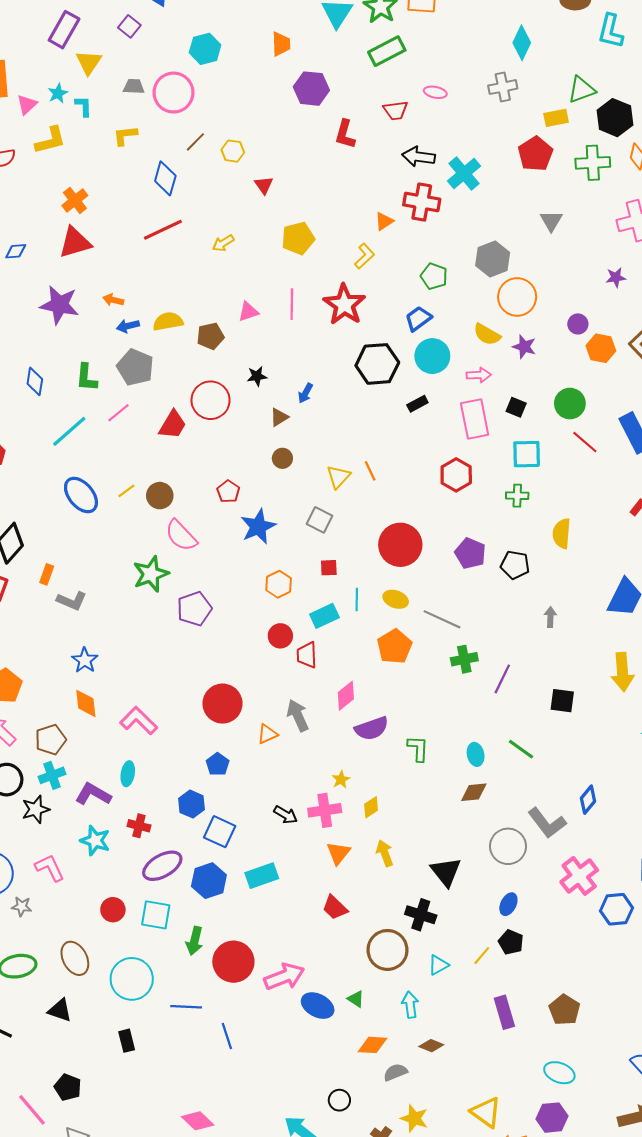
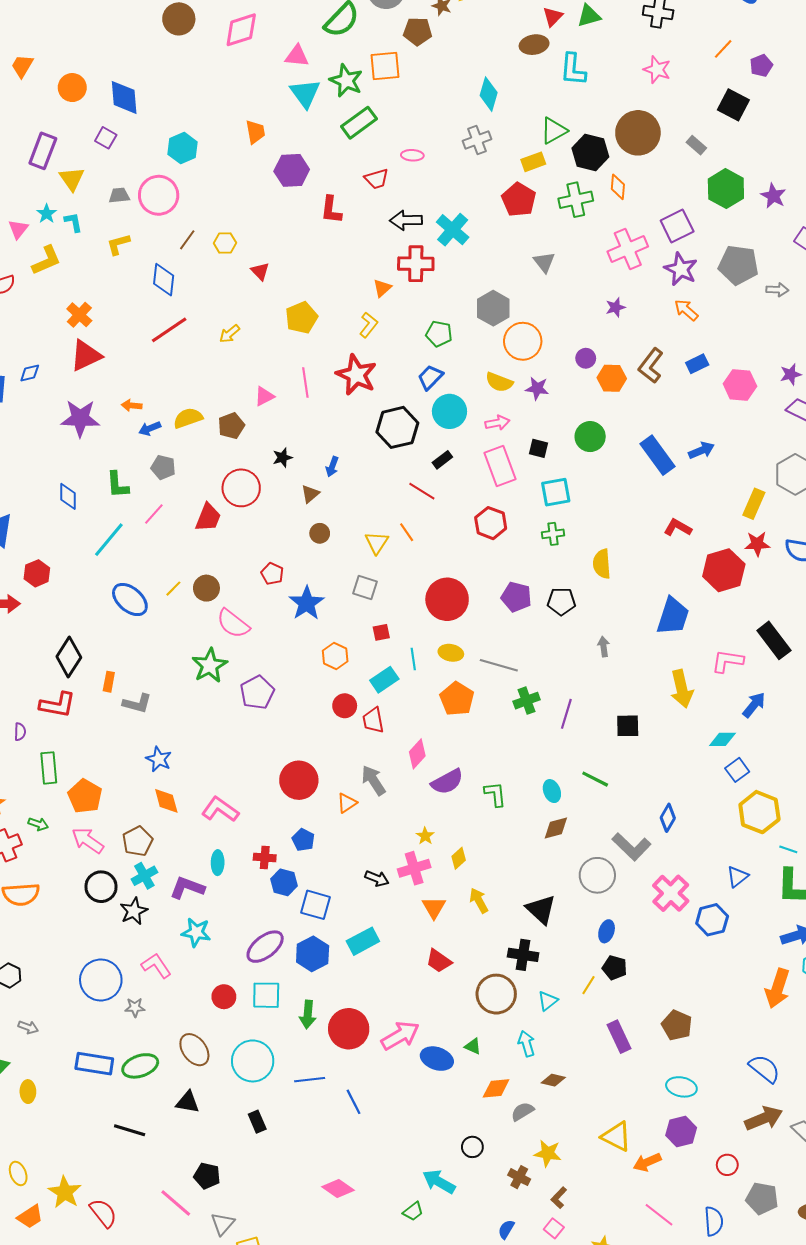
gray pentagon: (135, 367) -> (163, 467), size x0.7
red line: (585, 442) -> (422, 491), moved
red cross: (139, 826) -> (265, 858), moved

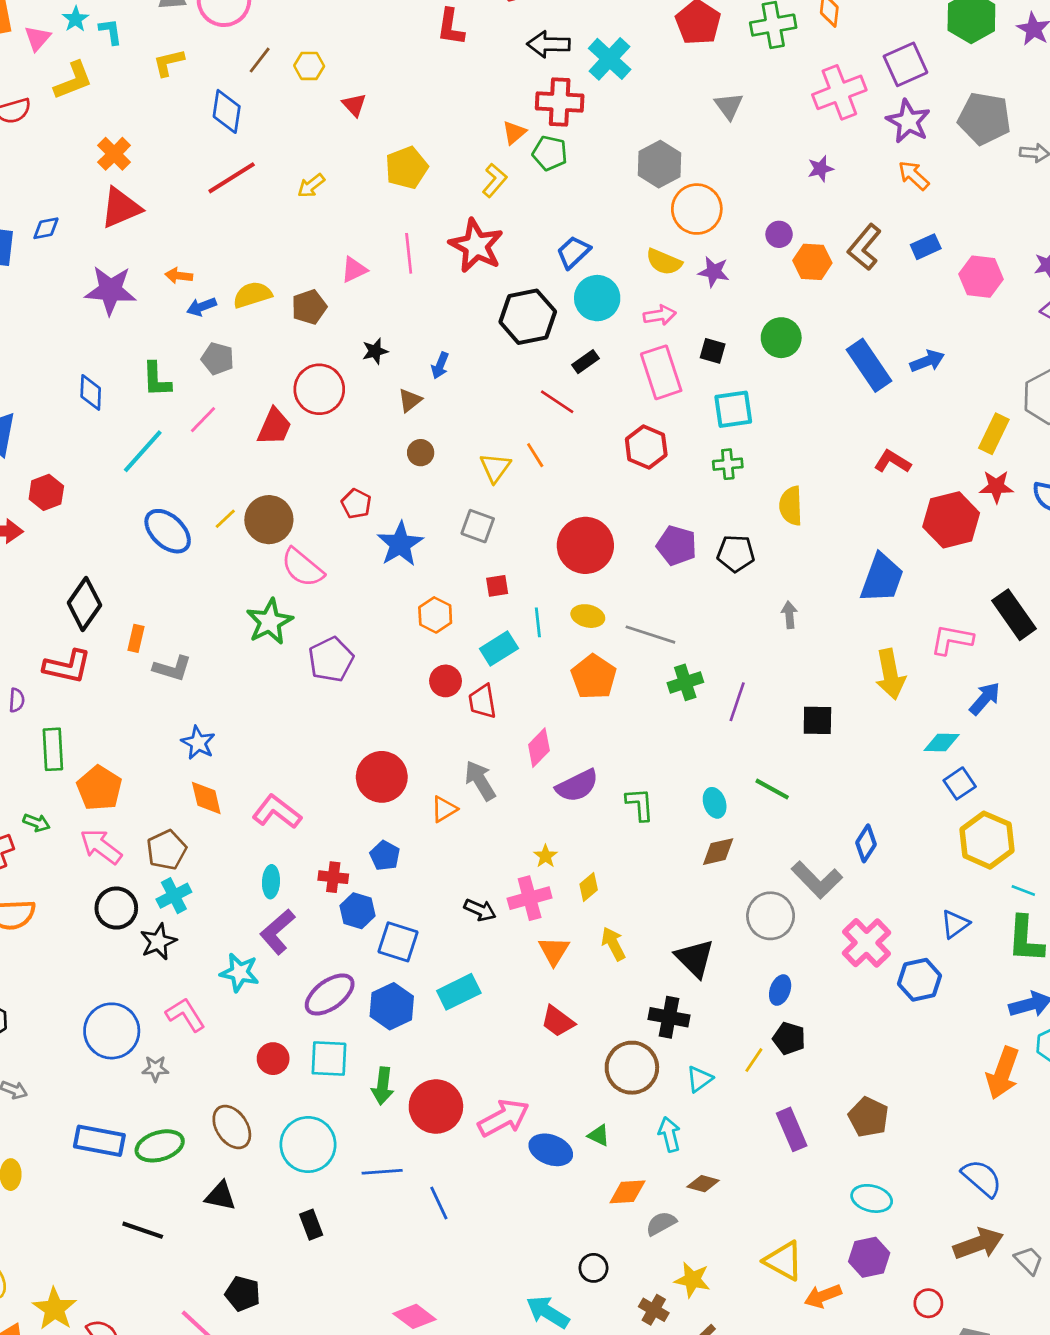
green pentagon: (439, 334) -> (550, 153), moved
brown circle: (206, 588) -> (269, 520), size x1.4
purple L-shape: (187, 888) -> (277, 932), moved, turned -64

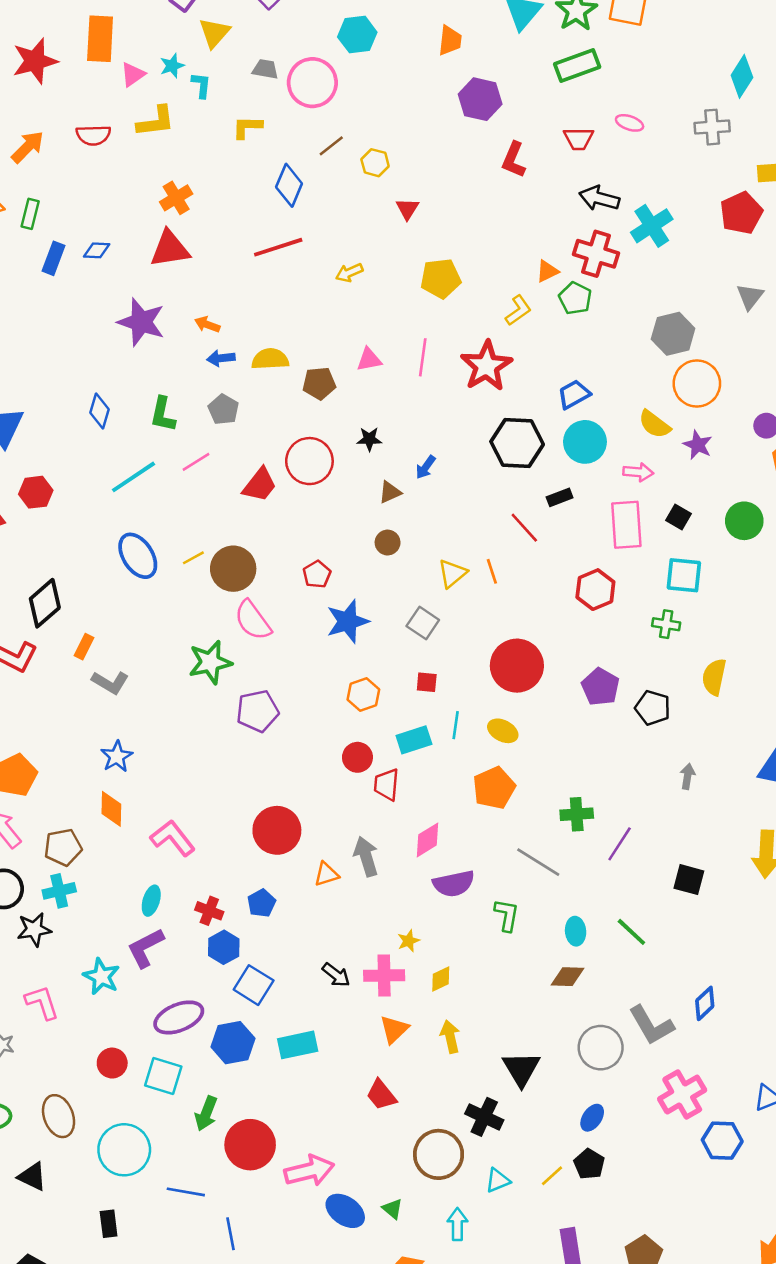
gray line: (650, 635) -> (538, 862), moved

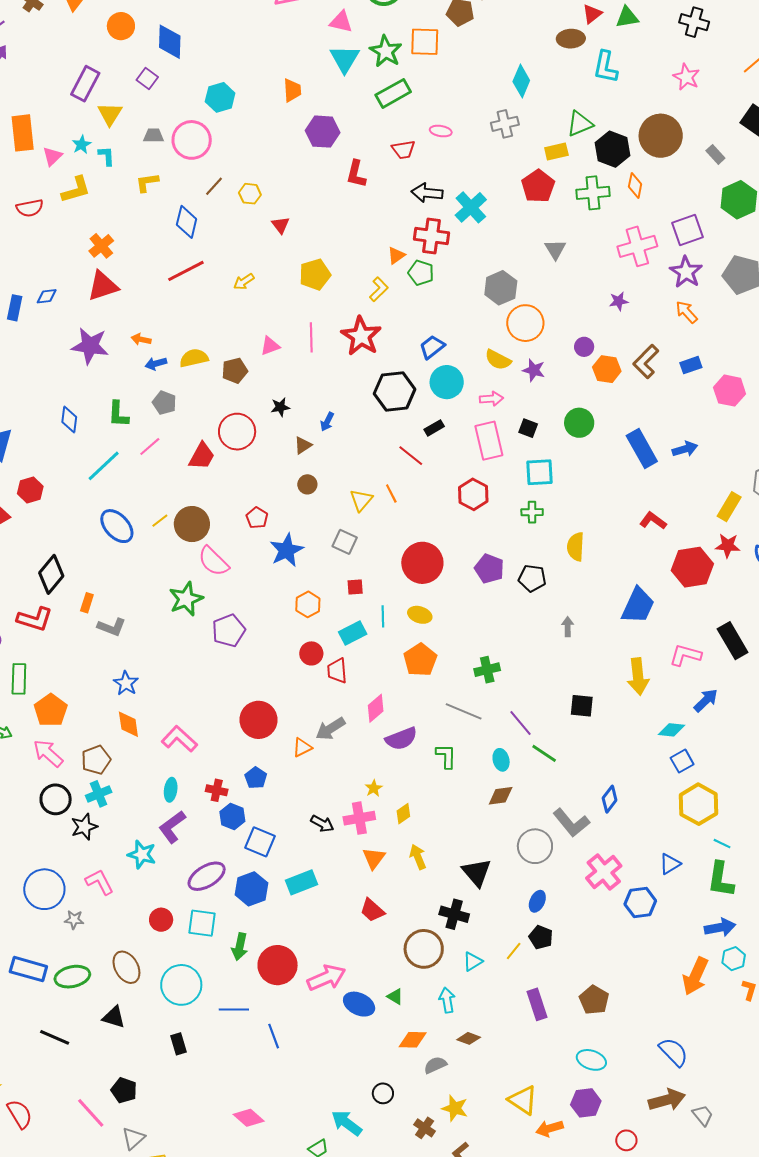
purple line: (620, 844) -> (520, 723), moved, turned -64
gray arrow: (366, 856) -> (330, 729), turned -96

